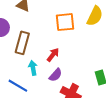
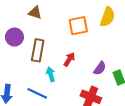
purple semicircle: (56, 75) -> (100, 68), moved

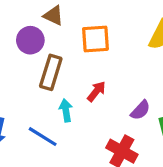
orange square: (78, 26) -> (95, 39), moved
purple circle: (14, 37) -> (30, 40), moved

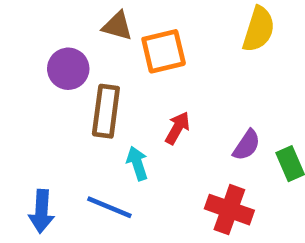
brown triangle: (53, 16) -> (117, 26), moved

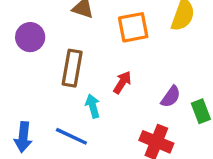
orange square: (164, 51) -> (133, 27), moved
purple circle: (68, 69) -> (30, 37), moved

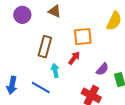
orange square: (133, 27) -> (83, 37), moved
purple circle: (30, 37) -> (22, 15), moved

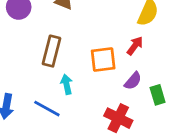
orange square: (83, 37) -> (103, 60), moved
red arrow: (74, 58) -> (135, 46), moved

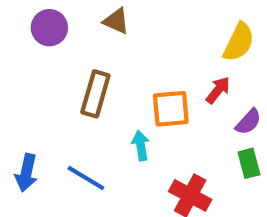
purple semicircle: (133, 81) -> (248, 122), moved
cyan arrow: (67, 84) -> (141, 145), moved

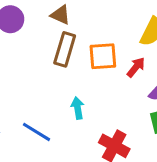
brown rectangle: (95, 94) -> (65, 49), moved
orange square: (171, 109) -> (103, 56), moved

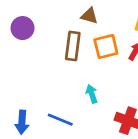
brown triangle: (60, 15) -> (89, 16), moved

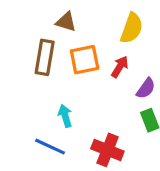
blue line: (60, 120) -> (50, 147), moved

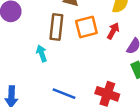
cyan arrow: (65, 116) -> (42, 53), moved

